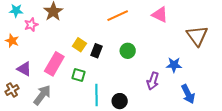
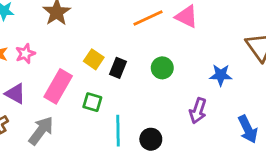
pink triangle: (160, 15) -> (186, 17), moved
pink star: (31, 25) -> (25, 54), moved
blue star: (174, 65) -> (221, 75), moved

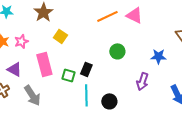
yellow square: (94, 59) -> (60, 36), moved
black rectangle: (118, 68) -> (86, 69), moved
pink rectangle: (58, 86) -> (44, 64), turned -45
gray arrow: (41, 131) -> (32, 95), turned 110

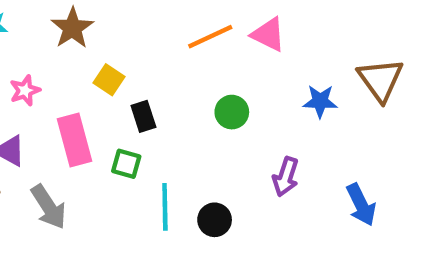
blue star: (158, 56) -> (320, 101), moved
black rectangle: (86, 69) -> (143, 116), moved, turned -40

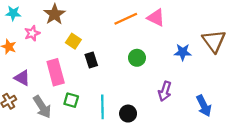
pink star: (25, 90) -> (32, 33), moved
green square: (126, 164) -> (71, 100), moved

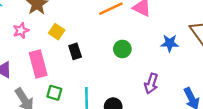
pink star: (32, 33) -> (21, 31), moved

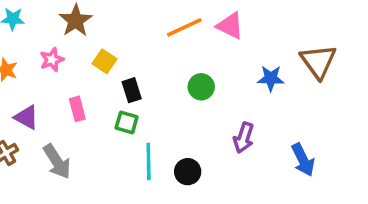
pink rectangle: (38, 64) -> (77, 109), size x0.6
green square: (54, 93) -> (127, 122), moved

